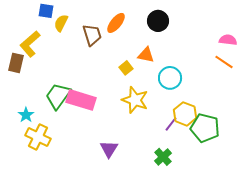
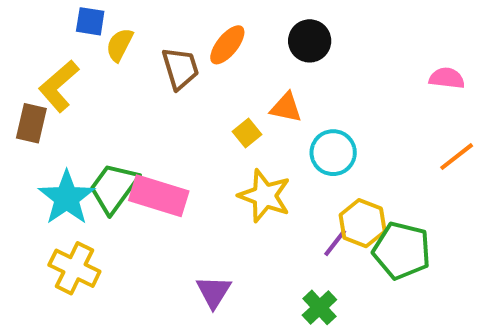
orange line: (224, 62) -> (457, 157), moved, turned -72
cyan star: (26, 115) -> (67, 198), moved, size x1.8

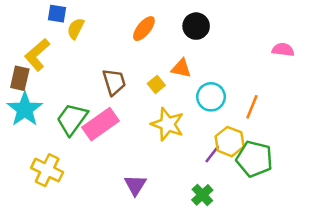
brown trapezoid: (180, 68) -> (114, 82), moved
orange line: (457, 157) -> (252, 107), moved, turned -30
pink rectangle: (159, 196) -> (100, 124), turned -52
cyan star: (67, 198) -> (25, 109), moved

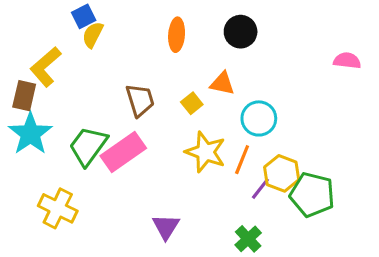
blue square: (57, 14) -> (84, 16), moved, turned -36
orange ellipse: (144, 29) -> (177, 35), turned -35
orange line: (252, 107) -> (242, 160), moved

